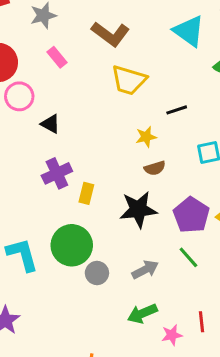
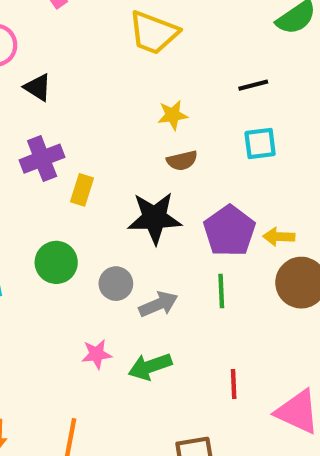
black line: (177, 110) -> (253, 85), moved
green circle: (72, 245) -> (56, 262), size x0.7
green line: (188, 257) -> (221, 291), turned 35
gray circle: (97, 273) -> (116, 284), moved
pink star: (172, 335) -> (97, 354), moved

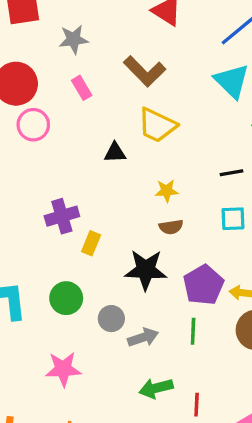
black triangle: (38, 87) -> (115, 153), moved, turned -40
pink star: (97, 354) -> (63, 369), moved, size x1.5
green arrow: (150, 366) -> (156, 388), moved

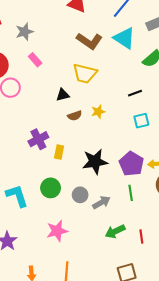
brown L-shape: (145, 71) -> (89, 41), moved
brown semicircle: (171, 227) -> (75, 116), moved

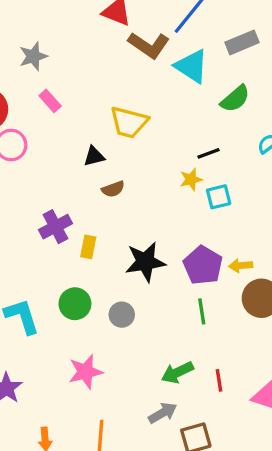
brown L-shape: (89, 41) -> (149, 45), moved
yellow star: (98, 112) -> (191, 179), moved
gray arrow: (101, 202) -> (163, 413), moved

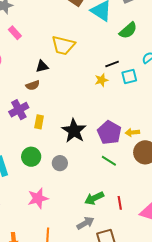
brown semicircle: (113, 189) -> (33, 85), moved
cyan square: (219, 197) -> (129, 76), moved
black star: (145, 262) -> (74, 131), turned -30
green line: (202, 311) -> (109, 161), turned -49

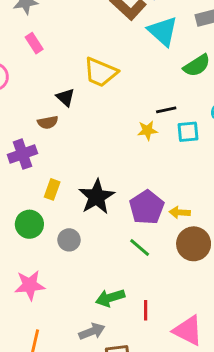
black triangle: (42, 66) -> (65, 97), turned 48
yellow rectangle: (39, 122) -> (52, 189), moved

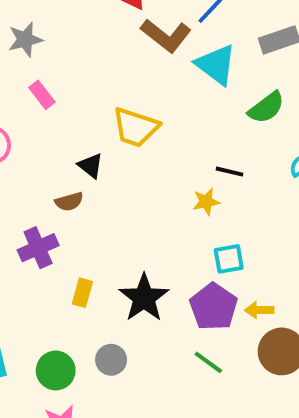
black line: (166, 110) -> (229, 172), turned 30
cyan square: (188, 132) -> (229, 259), moved
green circle: (29, 224) -> (56, 370), moved

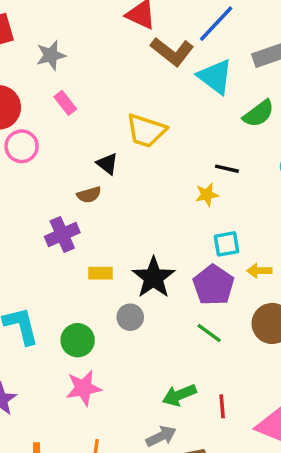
yellow rectangle: (82, 293) -> (100, 273), turned 75
yellow arrow: (259, 310) -> (259, 271), moved
gray circle: (111, 360) -> (130, 317), moved

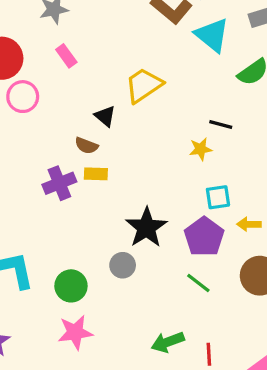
yellow trapezoid: (146, 131) -> (144, 85), turned 126
brown semicircle: (89, 195) -> (86, 146), turned 35
yellow rectangle: (100, 273) -> (96, 174), moved

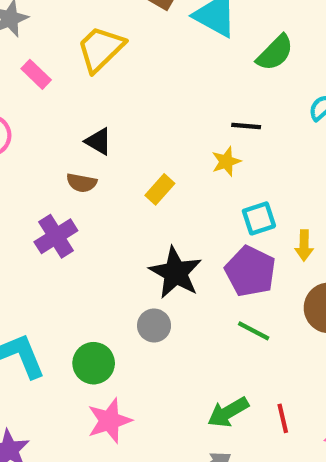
yellow trapezoid: (144, 85) -> (101, 49), moved
yellow rectangle: (96, 174) -> (160, 189), moved, turned -40
yellow arrow: (249, 224) -> (304, 245), turned -80

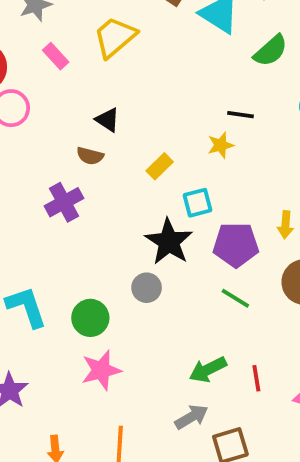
cyan square: (259, 218) -> (198, 203), moved
purple pentagon: (250, 271) -> (236, 245), turned -30

